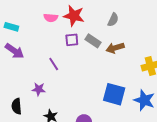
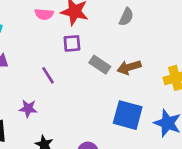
gray rectangle: (93, 41) -> (100, 65), moved
brown arrow: (115, 48) -> (129, 67), moved

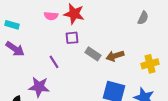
gray semicircle: (126, 17) -> (143, 18), moved
purple star: (28, 108) -> (39, 87), size x1.5

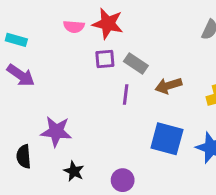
gray rectangle: (93, 54) -> (136, 63), moved
purple line: (54, 62) -> (126, 95), moved, turned 40

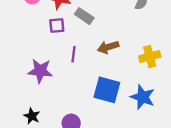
gray rectangle: (136, 63) -> (84, 16), moved
purple star: (56, 131) -> (40, 71), moved

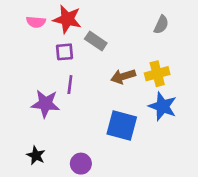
purple line: (74, 54) -> (70, 85), moved
yellow cross: (150, 57) -> (157, 74), moved
blue star: (143, 97) -> (163, 106), moved

